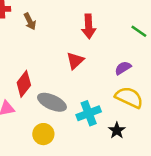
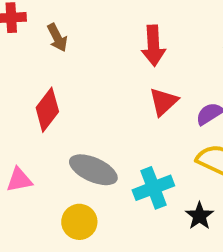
red triangle: (75, 61) -> (163, 102), moved
red diamond: (24, 84) -> (47, 110), moved

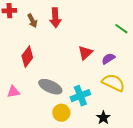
red arrow: (153, 46) -> (55, 18), moved
black star: (199, 216) -> (103, 118), moved
yellow circle: (79, 222) -> (61, 113), moved

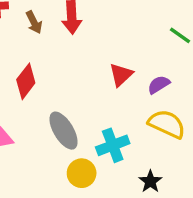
gray ellipse: (50, 87) -> (64, 131), turned 35

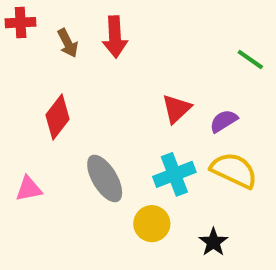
cyan cross: (113, 145) -> (174, 174), moved
yellow circle: (82, 173) -> (152, 224), moved

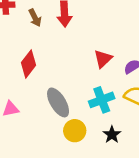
yellow circle: (152, 224) -> (75, 131), moved
black star: (213, 242) -> (112, 135), moved

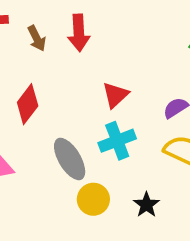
red triangle: (103, 59) -> (115, 95), moved
cyan cross: (102, 100) -> (117, 141), moved

